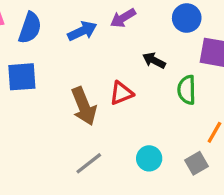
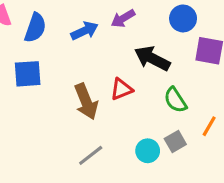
black arrow: (154, 60) -> (152, 58), size x1.6
green semicircle: (187, 90) -> (175, 100), moved, turned -32
gray square: (196, 163) -> (175, 142), moved

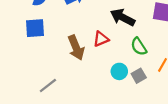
cyan circle: (148, 151) -> (119, 71), moved
gray line: (91, 155) -> (48, 85), moved

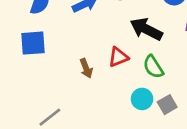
green semicircle: (139, 47) -> (153, 67), moved
brown arrow: (76, 48) -> (86, 68), size x0.6

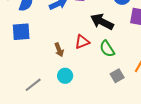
cyan circle: (142, 99) -> (65, 76), moved

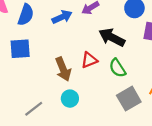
brown arrow: (59, 50) -> (63, 69), size x1.5
gray square: (117, 76) -> (129, 99), size x1.5

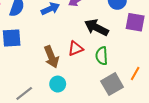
green semicircle: (117, 68) -> (102, 56), turned 30

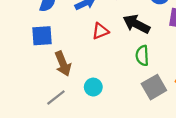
red triangle: (75, 48) -> (100, 31), moved
brown arrow: (51, 57) -> (63, 64), moved

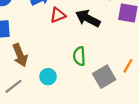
red triangle: (100, 31) -> (58, 15), moved
green semicircle: (142, 56) -> (79, 56), moved

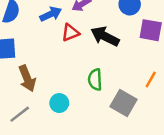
orange line: (128, 66) -> (151, 80), moved
gray square: (104, 77) -> (123, 103), turned -30

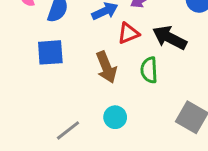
brown arrow: (27, 78) -> (106, 67), moved
green semicircle: (95, 80) -> (149, 70), moved

